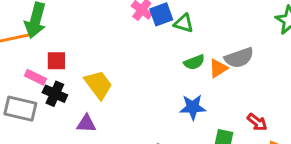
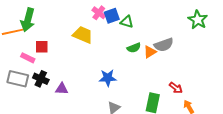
yellow trapezoid: (98, 85) -> (83, 35), moved, turned -30
black cross: (55, 94) -> (41, 79), moved
blue star: (193, 107) -> (108, 78), moved

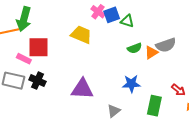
red square: (42, 47) -> (38, 47), size x1.5
blue star: (108, 78) -> (131, 84), moved
purple triangle: (62, 89) -> (82, 89), moved, size x1.6

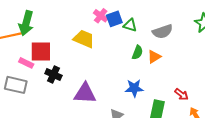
gray semicircle: (166, 45) -> (163, 31), moved
green semicircle: (135, 48) -> (137, 52), turned -48
black cross: (37, 81) -> (53, 74), moved

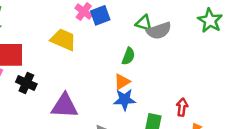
green triangle: (130, 25) -> (144, 23), moved
orange triangle: (154, 57) -> (122, 82), moved
red arrow: (181, 94) -> (182, 107), turned -120

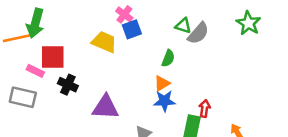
blue square: (100, 15) -> (132, 29), moved
gray semicircle: (159, 31) -> (198, 33), turned -30
red arrow: (182, 107) -> (205, 108), moved

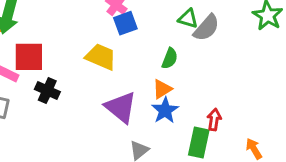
yellow trapezoid: (104, 42) -> (101, 57), moved
blue star: (164, 101) -> (165, 110), turned -30
purple triangle: (106, 107) -> (121, 107), moved, turned 36

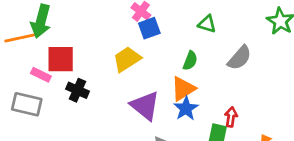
gray semicircle: (206, 28) -> (239, 58), moved
yellow trapezoid: (101, 57) -> (127, 59), turned -56
orange triangle: (162, 89) -> (183, 89), size x1.4

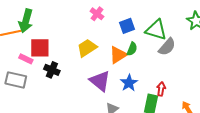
green triangle: (207, 24) -> (156, 30), moved, size x1.6
blue square: (149, 28) -> (127, 26), moved
orange triangle: (183, 89) -> (118, 55), moved

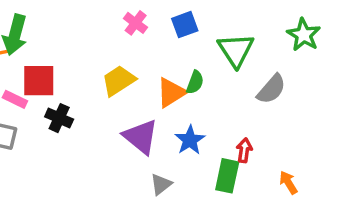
blue square: (127, 26) -> (185, 25), moved
green triangle: (156, 30) -> (236, 50), turned 40
gray semicircle: (167, 47) -> (271, 89), moved

